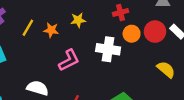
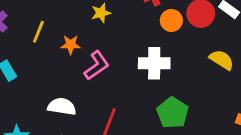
orange star: (51, 30) -> (71, 45), moved
white cross: (108, 49) -> (154, 63), moved

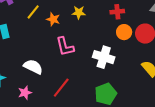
orange star: (71, 45) -> (53, 19), moved
pink L-shape: (97, 66) -> (65, 47), turned 95

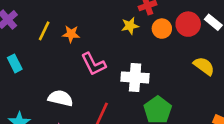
yellow star: (79, 12) -> (130, 26), moved
white cross: (104, 57) -> (135, 77), moved

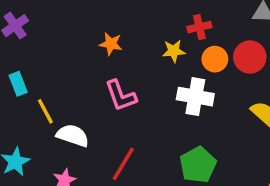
yellow line: (44, 31) -> (45, 111), moved, turned -60
orange star: (71, 34) -> (111, 44), moved
white cross: (135, 77) -> (195, 97), moved

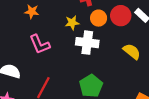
yellow star: (174, 51) -> (72, 23), moved

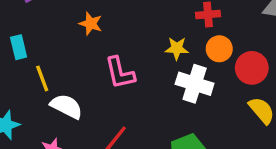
orange star: (32, 12) -> (91, 24), moved
red circle: (121, 16) -> (252, 68), moved

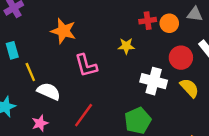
orange star: (91, 24) -> (63, 31), size x1.5
orange circle: (219, 49) -> (169, 23), moved
white cross: (195, 84) -> (154, 81), moved

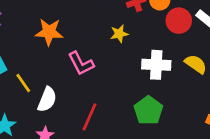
red circle: (181, 58) -> (179, 21), moved
white semicircle: (49, 91) -> (47, 99), turned 100

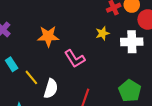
white cross: (156, 65) -> (132, 42), moved

